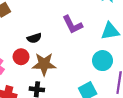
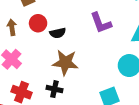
red circle: (21, 57) -> (38, 23), moved

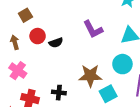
brown star: (65, 63) -> (90, 76), moved

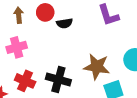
pink cross: (18, 71) -> (17, 47), turned 30
black cross: (59, 93) -> (58, 80), size x1.5

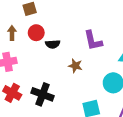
brown star: (97, 67) -> (75, 66), moved, size x0.6

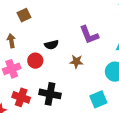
red circle: (36, 33) -> (35, 61), moved

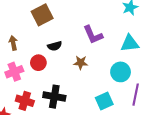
brown square: (24, 15) -> (42, 15), moved, size x1.5

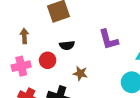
brown star: (81, 63) -> (80, 73), moved

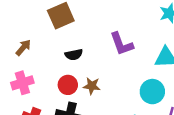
brown arrow: (24, 36) -> (23, 48), turned 48
red circle: (48, 60) -> (68, 85), moved

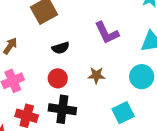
brown star: (92, 86) -> (96, 75), moved

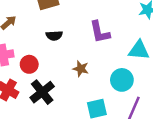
red circle: (58, 78) -> (29, 64), moved
black cross: (62, 109) -> (42, 92), turned 30

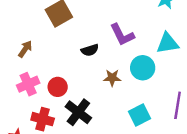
black semicircle: (54, 36) -> (90, 50), moved
cyan circle: (122, 80) -> (143, 68), moved

